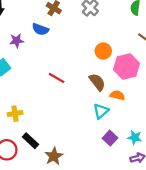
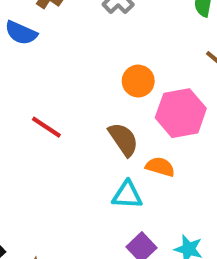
cyan triangle: (101, 111) -> (127, 195), turned 42

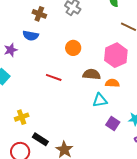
orange circle: (138, 81) -> (73, 48), moved
brown semicircle: (123, 139) -> (92, 74), turned -36

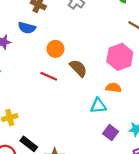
orange circle: (73, 48) -> (55, 49), moved
brown semicircle: (92, 74) -> (78, 68), moved, turned 36

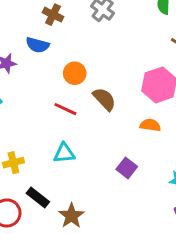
cyan triangle: (98, 106) -> (64, 153), moved
purple square: (111, 133) -> (127, 168), moved

